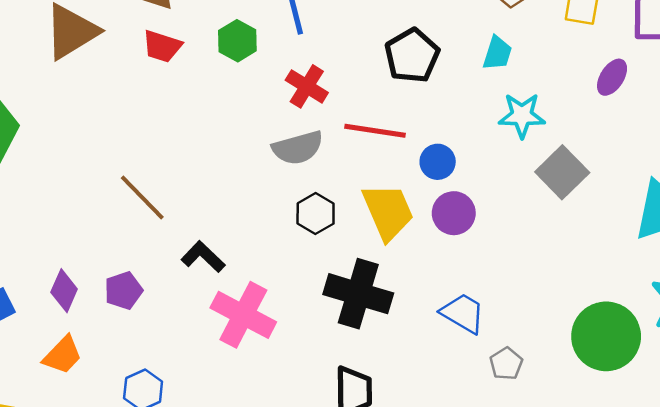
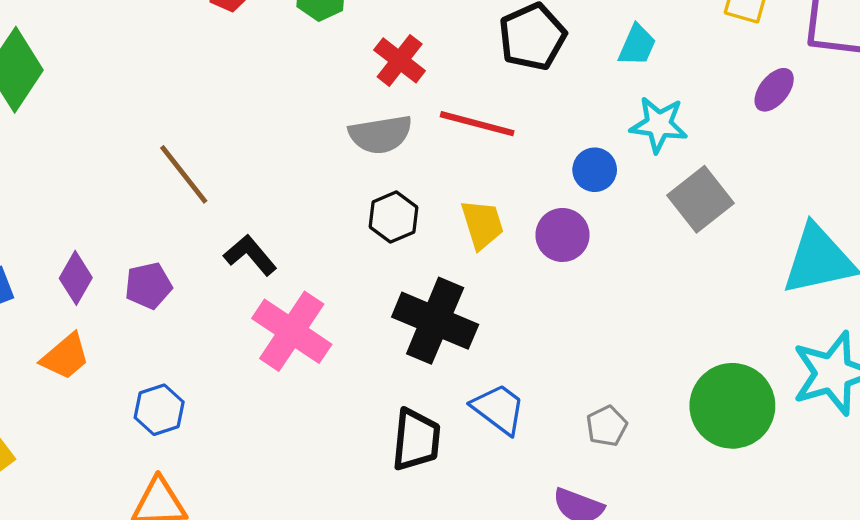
blue circle: (438, 162) -> (595, 170), moved
yellow trapezoid: (388, 212) -> (482, 224), size x0.7
blue trapezoid: (463, 313) -> (499, 409), moved

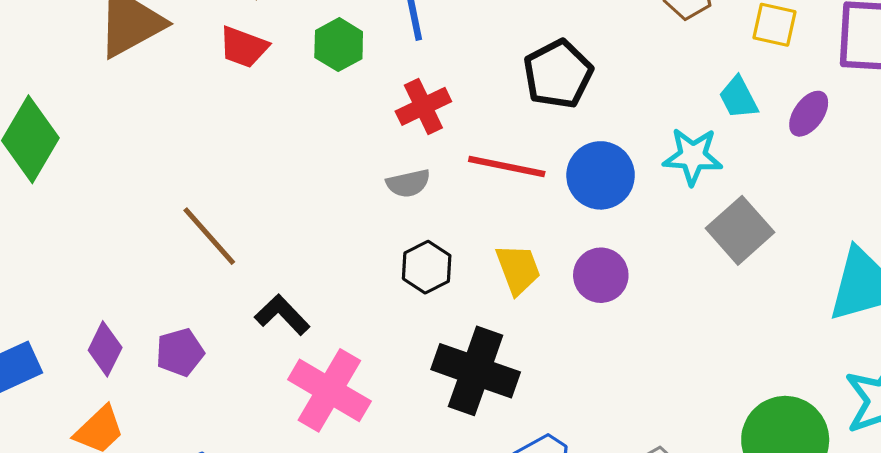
cyan trapezoid: (637, 45) -> (738, 98), moved, turned 132
red cross: (400, 60) -> (423, 106), turned 30
gray semicircle: (380, 134) -> (408, 183), size x0.7
blue circle: (595, 170) -> (601, 175), moved, size x1.5

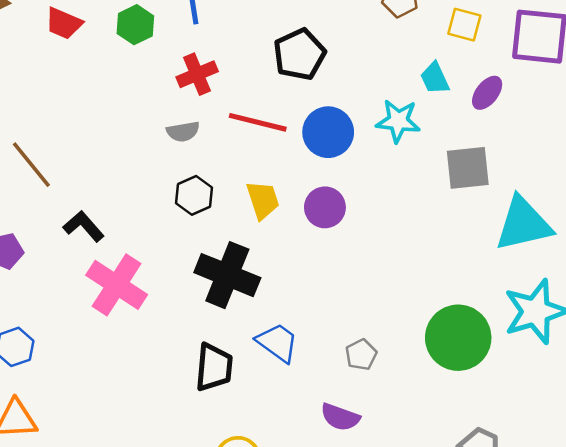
gray square: (740, 230) -> (468, 168), moved, turned 33

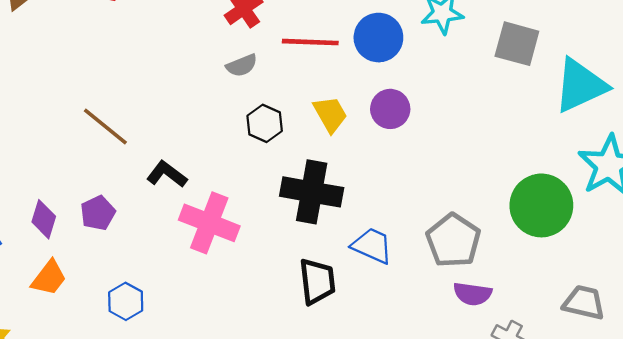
gray square: (468, 168) -> (517, 44), turned 33
gray pentagon: (361, 355) -> (453, 240), size x1.8
purple semicircle: (340, 417) -> (472, 294), moved

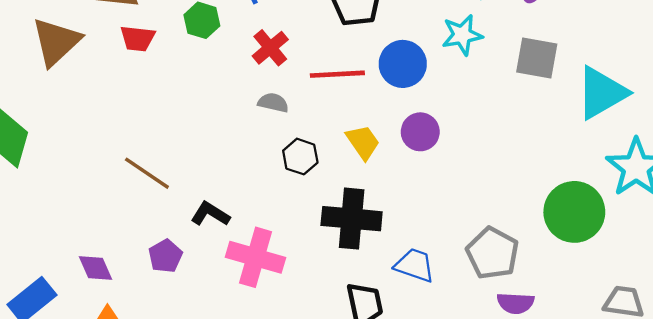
gray semicircle: (242, 65) -> (273, 103), turned -140
purple pentagon: (98, 213) -> (165, 256), moved
purple diamond: (44, 219) -> (96, 268), turned -36

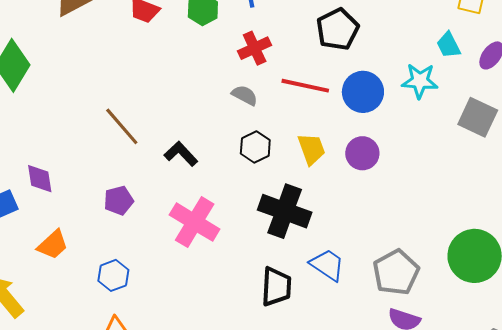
black L-shape: (210, 214) -> (181, 154), moved
purple diamond: (96, 268) -> (40, 179), moved

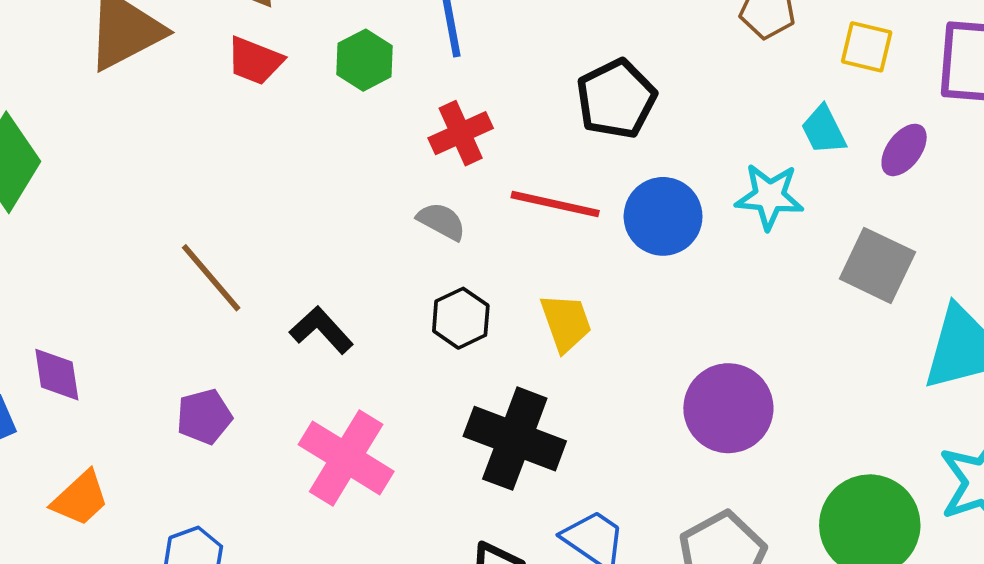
purple circle: (362, 153) -> (728, 408), moved, size x1.4

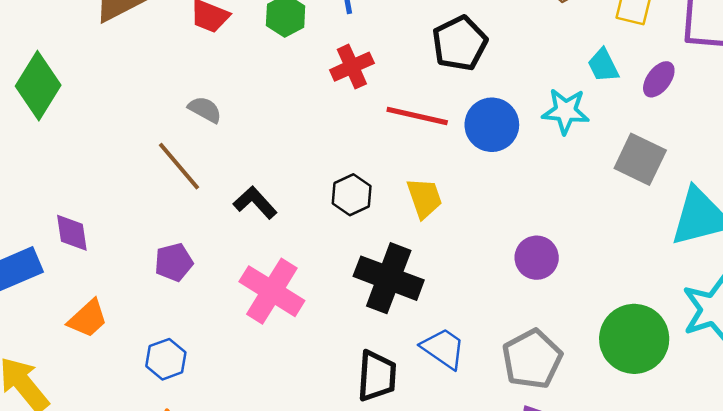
gray semicircle: (441, 221) -> (205, 109), moved
purple circle: (728, 408) -> (537, 258), size x0.7

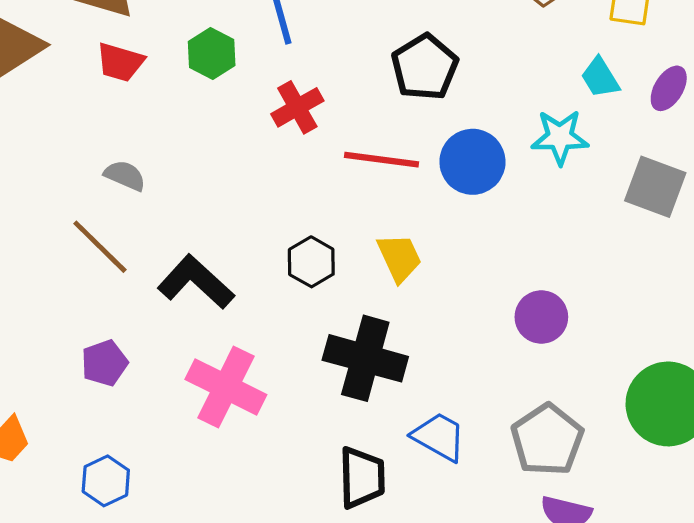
black L-shape: (255, 203) -> (196, 282), size x1.4

